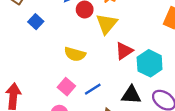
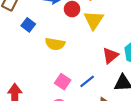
red triangle: (124, 51) -> (110, 56), moved
yellow semicircle: (75, 54) -> (55, 44), moved

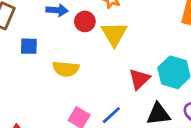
blue square: (28, 25) -> (29, 46), turned -32

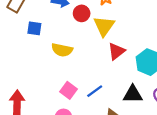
red triangle: (139, 79) -> (116, 51), moved

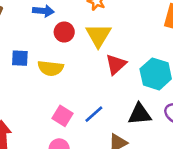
red circle: (82, 13) -> (64, 32), moved
blue square: (34, 28) -> (20, 58), moved

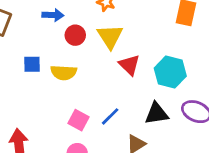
red triangle: (116, 64) -> (129, 65), turned -30

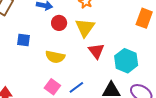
yellow semicircle: (64, 73) -> (55, 57), moved

